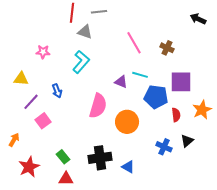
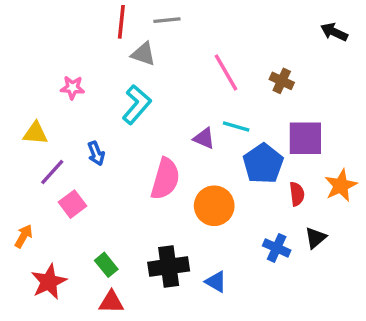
blue pentagon: (156, 97) -> (263, 164), turned 30

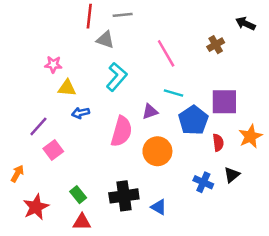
brown cross: (282, 81) -> (216, 45), moved, turned 35
cyan L-shape: (137, 105) -> (117, 77), moved
yellow triangle: (35, 133) -> (67, 88), moved
purple triangle: (204, 138) -> (150, 112), moved, turned -42
blue arrow: (96, 153) -> (81, 113), moved, turned 98

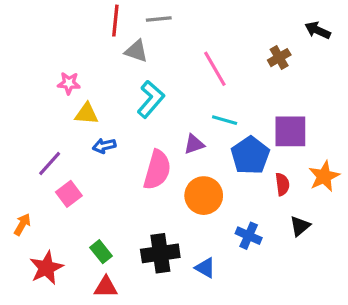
blue cross: (203, 182) -> (249, 236), moved

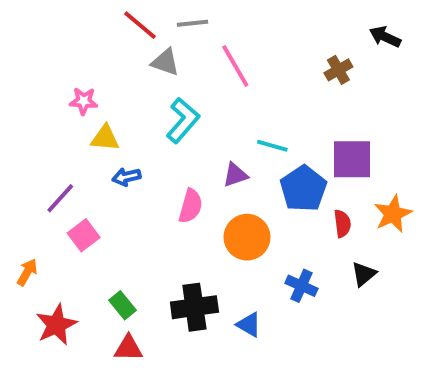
red line: (115, 21) -> (140, 25), turned -56
pink line: (215, 69) -> (235, 66), moved
pink semicircle: (157, 170) -> (191, 206), size x0.7

